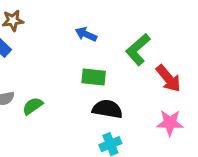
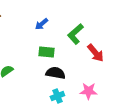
blue arrow: (86, 34) -> (41, 24), turned -64
pink star: (170, 123) -> (88, 91), moved

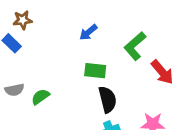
black semicircle: (55, 73) -> (108, 99), turned 66

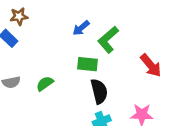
green L-shape: (135, 46) -> (108, 40), moved
green semicircle: (40, 97) -> (45, 84), moved

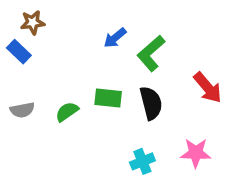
green rectangle: (87, 64) -> (108, 98), moved
black semicircle: (99, 91) -> (151, 103), moved

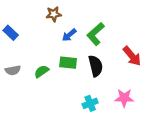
brown star: (33, 22) -> (54, 14), moved
blue arrow: (115, 38) -> (69, 35), moved

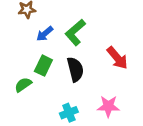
green rectangle: (68, 63) -> (43, 66), turned -70
green semicircle: (42, 71) -> (23, 85), moved

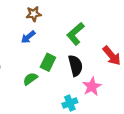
blue arrow: (45, 34) -> (28, 37), moved
pink star: (108, 106) -> (92, 86), moved, turned -30

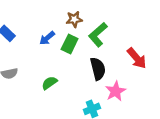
brown star: (34, 14) -> (74, 19), moved
green rectangle: (48, 62) -> (70, 44), moved

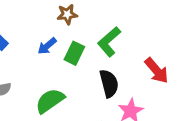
brown star: (74, 19) -> (67, 14), moved
green semicircle: (49, 83) -> (50, 101), size x1.5

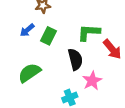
green L-shape: (109, 42) -> (89, 32), moved, turned 45

